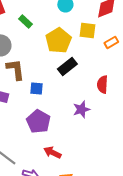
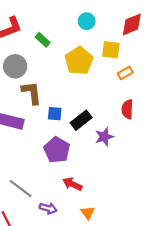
orange rectangle: (111, 42) -> (125, 73), moved
black rectangle: (67, 66) -> (81, 120), moved

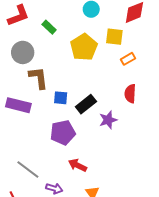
purple pentagon: (57, 150) -> (63, 133), turned 30

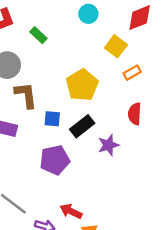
yellow square: (114, 37) -> (116, 46), turned 30
yellow pentagon: (84, 47) -> (82, 85), moved
red arrow: (77, 165) -> (71, 211), moved

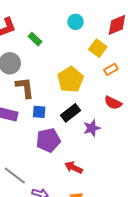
red semicircle: (135, 114) -> (113, 103), turned -66
blue square: (52, 119) -> (39, 112), moved
red arrow: (71, 211) -> (73, 167), moved

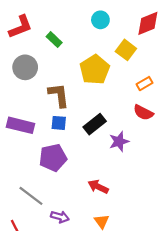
orange rectangle: (111, 69) -> (144, 84), moved
yellow pentagon: (70, 79) -> (95, 70), moved
brown L-shape: (25, 88) -> (59, 95), moved
purple pentagon: (48, 140) -> (53, 158), moved

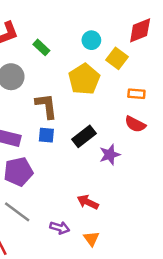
cyan circle: (100, 20) -> (91, 40), moved
orange rectangle: (144, 84) -> (136, 94), turned 35
purple pentagon: (53, 158) -> (18, 172), moved
purple arrow: (60, 217) -> (60, 228), moved

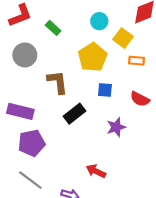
orange rectangle: (136, 94) -> (137, 61), moved
blue square: (46, 135) -> (105, 90), moved
black rectangle: (84, 136) -> (74, 114), moved

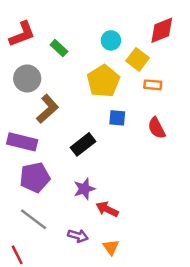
brown L-shape: (58, 82) -> (47, 109), moved, turned 55
red semicircle: (140, 99) -> (157, 128), turned 36
purple star: (116, 127) -> (84, 189), moved

